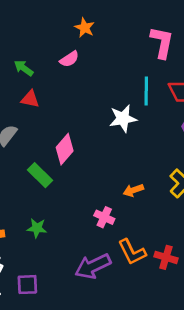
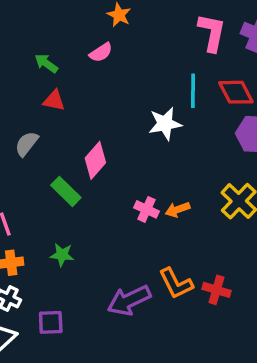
pink cross: (104, 217) -> (147, 209), moved

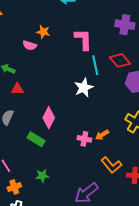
pink L-shape: (212, 33) -> (83, 39), moved
pink semicircle: (101, 52) -> (30, 45), moved, turned 64
orange L-shape: (176, 283) -> (111, 165), moved

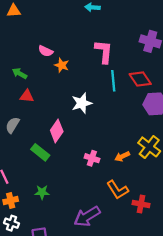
orange star: (43, 32) -> (62, 65), moved
white star: (84, 88) -> (82, 103), moved
orange arrow: (102, 135) -> (122, 156), moved

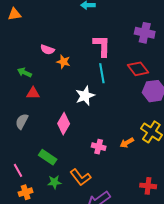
cyan line: (113, 81) -> (102, 73), moved
green rectangle: (40, 152) -> (48, 157), moved
orange L-shape: (117, 190) -> (80, 177), moved

